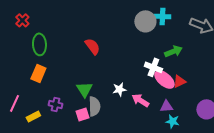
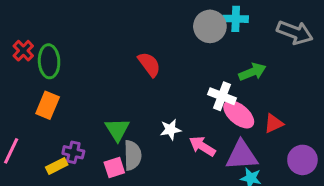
red cross: (22, 20) -> (23, 51), moved
red semicircle: (92, 46) -> (149, 64), moved
red triangle: (179, 81) -> (274, 123), moved
purple triangle: (166, 106) -> (242, 155), size x1.6
yellow rectangle: (33, 116) -> (57, 166), moved

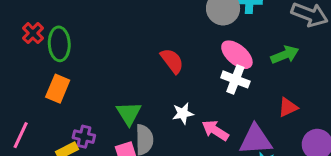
red semicircle: (149, 64) -> (172, 61), moved
green arrow: (252, 72) -> (285, 55), moved
pink ellipse: (239, 114) -> (237, 55), moved

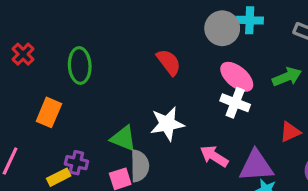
green ellipse: (59, 44) -> (80, 65), moved
red semicircle: (172, 61) -> (169, 62), moved
green triangle: (129, 113) -> (123, 138), turned -36
white star: (183, 113) -> (167, 124), moved, size x1.5

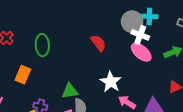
white cross: (235, 103) -> (140, 35), moved
white star: (167, 124) -> (111, 82), moved, turned -30
green triangle: (123, 138) -> (70, 91), turned -30

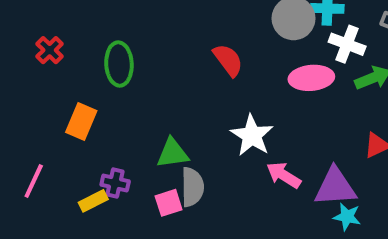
white cross: (140, 35) -> (347, 44), moved
pink ellipse: (141, 52) -> (311, 78), turned -45

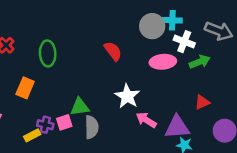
pink square: (169, 203) -> (64, 122), moved

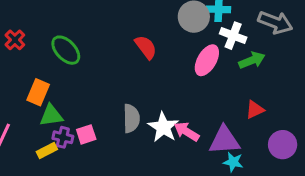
green ellipse: (48, 53) -> (66, 50), turned -40
pink ellipse: (163, 62) -> (207, 60), turned -55
white star: (127, 96) -> (163, 127), moved
green triangle: (80, 107) -> (51, 116), moved
gray semicircle: (92, 127) -> (131, 118), moved

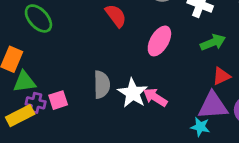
pink ellipse: (207, 60) -> (159, 41), moved
green arrow: (252, 60) -> (213, 42), moved
purple triangle: (224, 140) -> (213, 106), moved
yellow rectangle: (47, 150) -> (20, 116), size x1.4

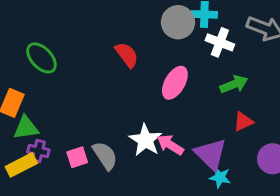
gray semicircle: (102, 85) -> (105, 156), moved, turned -32
pink square: (58, 100) -> (77, 157), moved
purple triangle: (213, 106) -> (211, 154), moved, turned 48

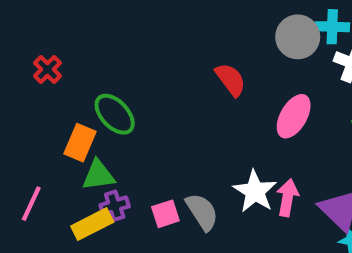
green ellipse: (41, 58) -> (115, 114), moved
pink arrow: (170, 145) -> (288, 198), turned 68
purple cross: (38, 151) -> (115, 206), turned -30

